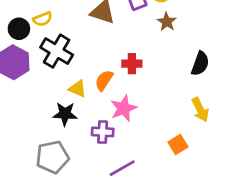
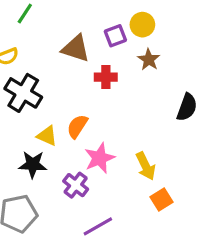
red cross: (132, 64) -> (106, 77), moved
yellow arrow: (200, 110) -> (146, 166), moved
purple cross: (103, 132) -> (76, 185), turned 35

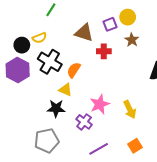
orange semicircle: (77, 126) -> (74, 70), moved
orange square: (161, 199) -> (135, 146), moved

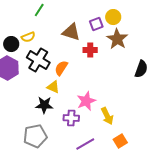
brown star: (132, 40) -> (117, 39), size x1.5
yellow arrow: (130, 109) -> (107, 116), moved
purple cross: (84, 122) -> (71, 118), turned -35

